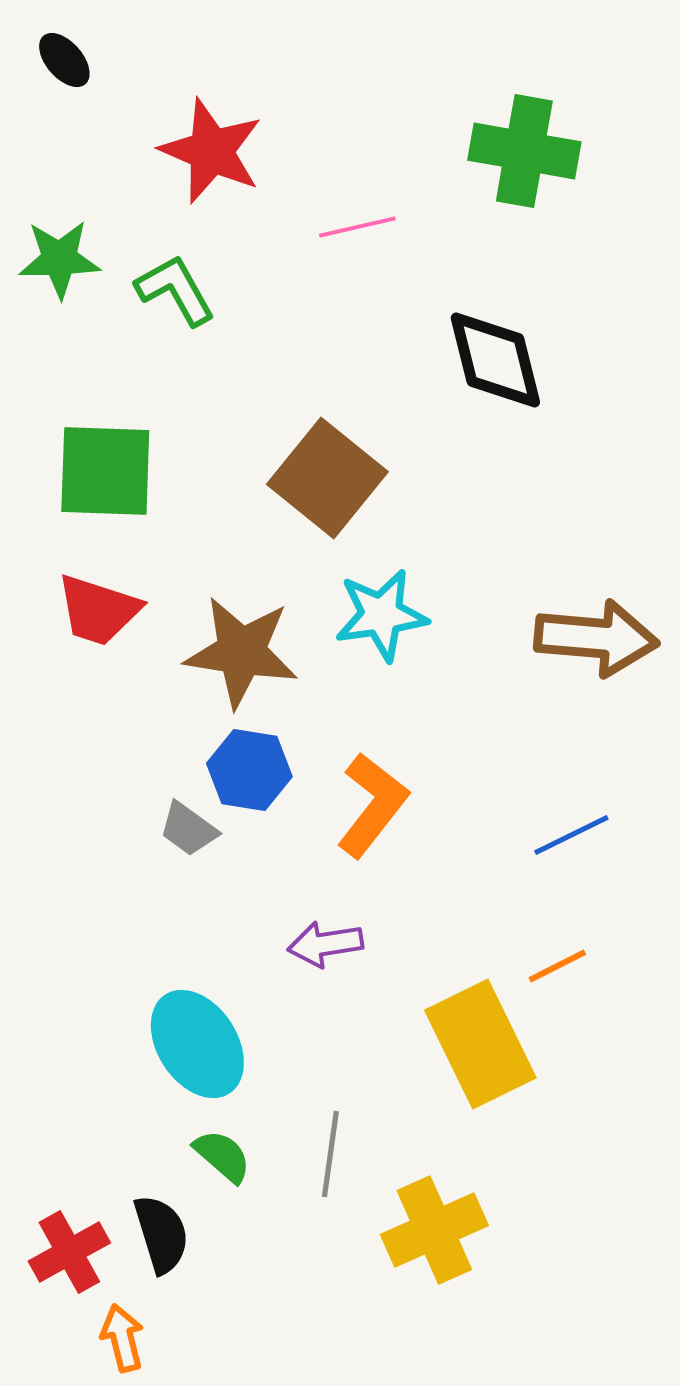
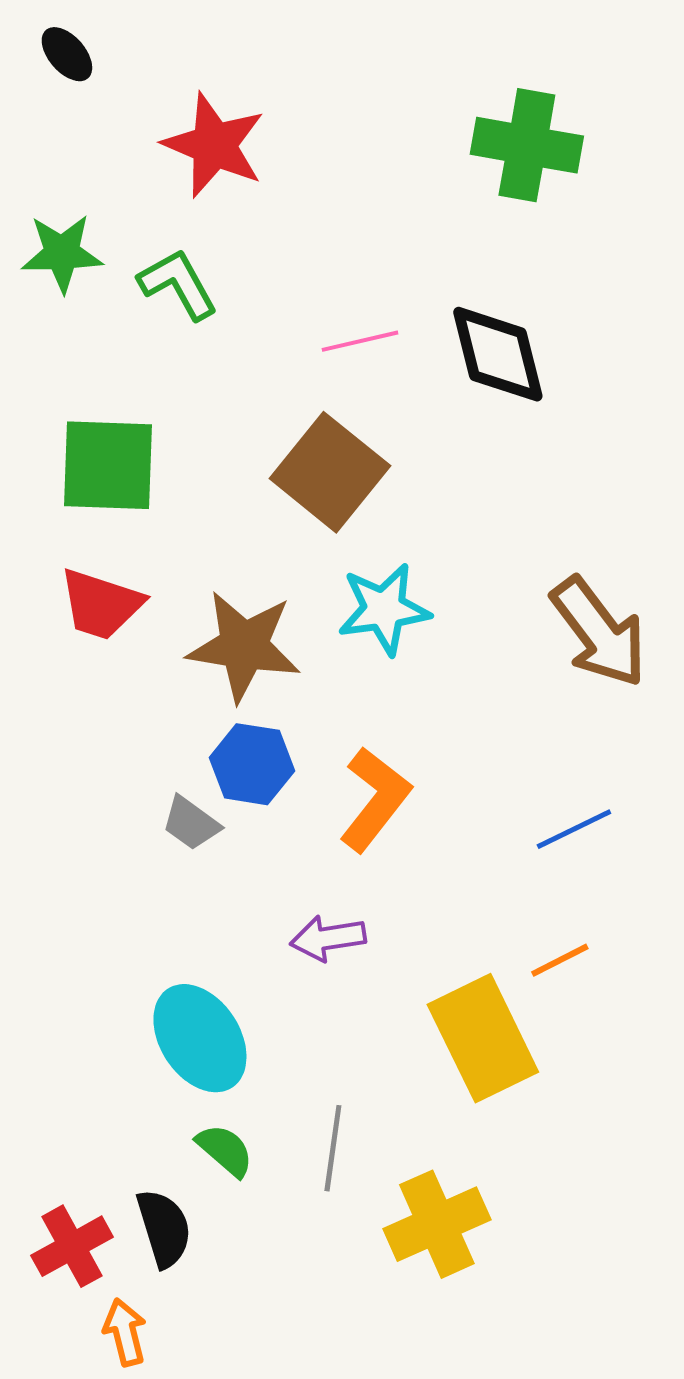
pink line: (357, 227) -> (360, 341), moved
brown arrow: (596, 638) -> (599, 632), turned 48

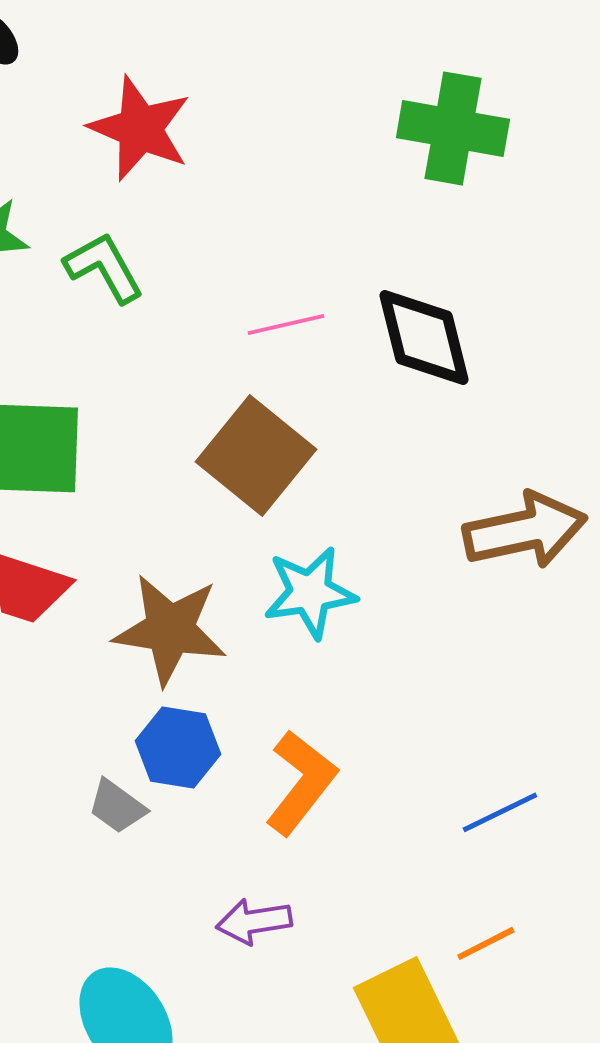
brown arrow: (599, 632) -> (525, 530), moved, turned -65

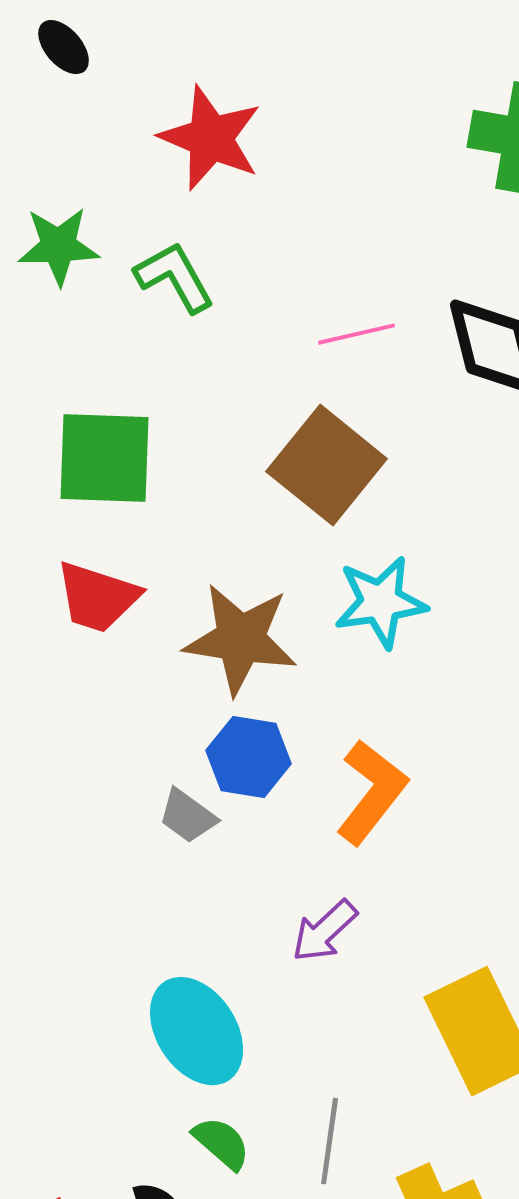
purple arrow: (254, 921) -> (325, 931), turned -34

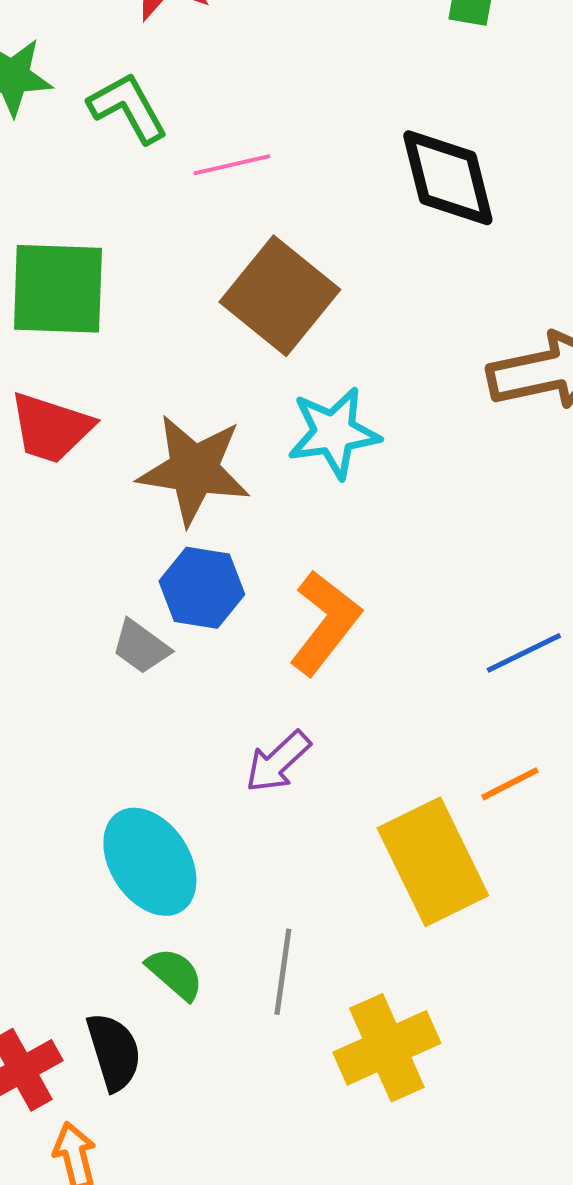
pink line: (357, 334) -> (232, 165), moved

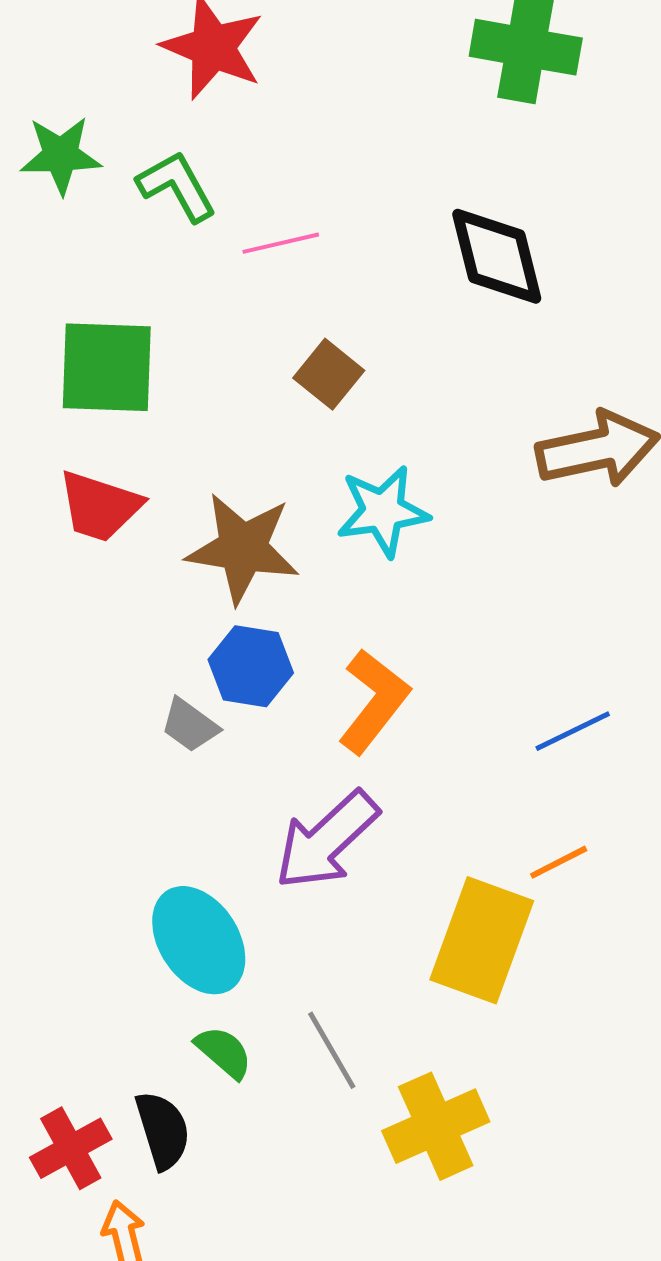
brown square: (280, 296) -> (329, 374), size x0.6
purple arrow: (278, 762) -> (327, 840), size x1.6
yellow rectangle: (433, 862) -> (482, 940), turned 46
gray line: (283, 972) -> (332, 1050), turned -38

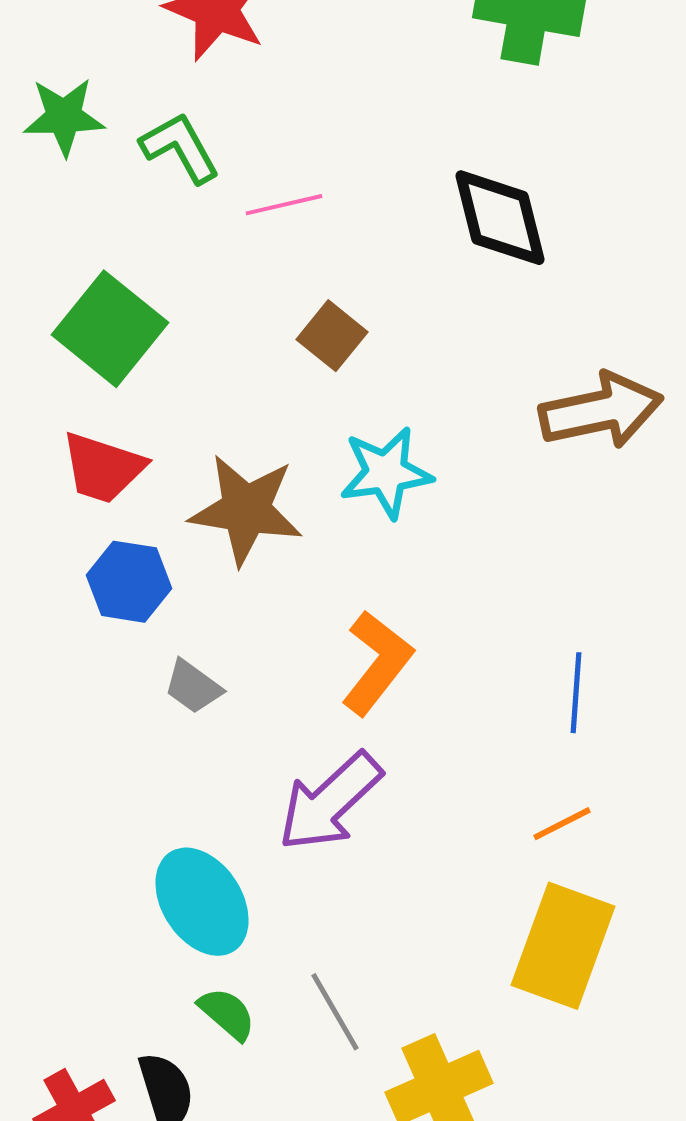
green square: (107, 367) -> (110, 329), turned 37
blue hexagon: (251, 666) -> (129, 582), moved
blue line: (573, 731) -> (576, 693), turned -60
yellow rectangle: (482, 940) -> (563, 946), moved

